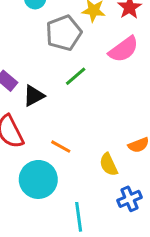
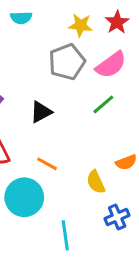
gray pentagon: (64, 33) -> (67, 62), moved
green line: (76, 76) -> (103, 104), moved
black triangle: (34, 96) -> (41, 112), moved

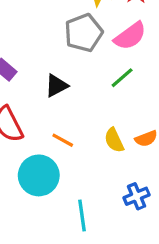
yellow semicircle: (96, 182) -> (114, 140), moved

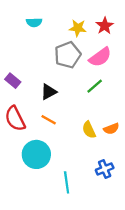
orange line: (63, 140) -> (49, 120), moved

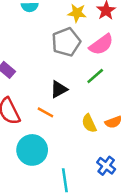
black triangle: (49, 92) -> (59, 89), moved
blue cross: (105, 169) -> (106, 166), turned -30

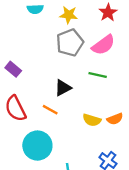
yellow star: (77, 13) -> (69, 15), moved
green line: (95, 76) -> (98, 75), turned 54
yellow semicircle: (89, 123) -> (92, 120), turned -48

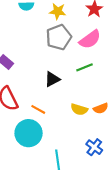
green line: (98, 75) -> (85, 67), turned -35
orange line: (50, 110) -> (38, 109), moved

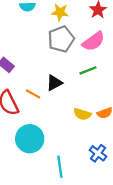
orange line: (38, 109) -> (33, 94), moved

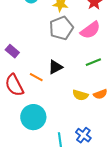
green line: (88, 70) -> (93, 62), moved
blue cross: (98, 153) -> (83, 135), moved

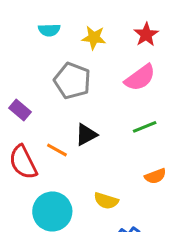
gray pentagon: (61, 28) -> (72, 81), moved, turned -30
yellow semicircle: (80, 95) -> (106, 201), moved

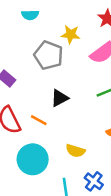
yellow star: (94, 38) -> (71, 34), moved
orange line: (57, 150) -> (39, 120), moved

